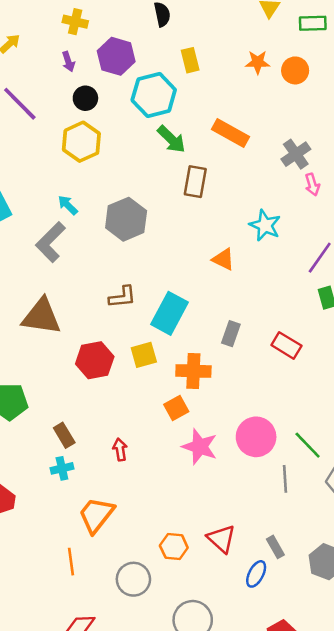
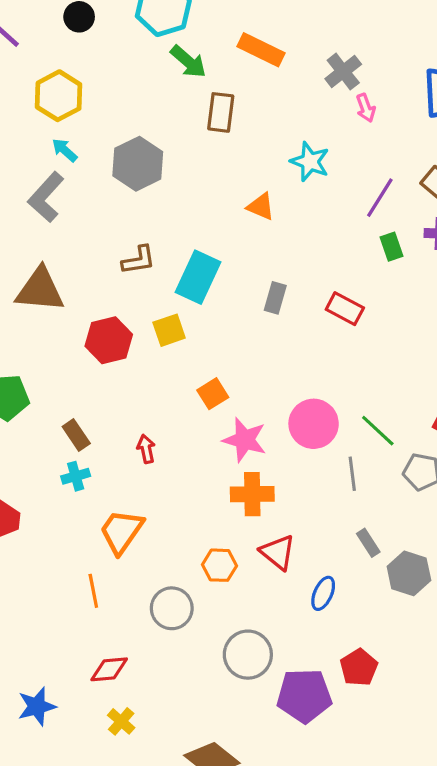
yellow hexagon: (81, 142) -> (59, 96), moved
orange cross: (193, 371) -> (252, 494), moved
gray rectangle: (275, 547) -> (368, 543), moved

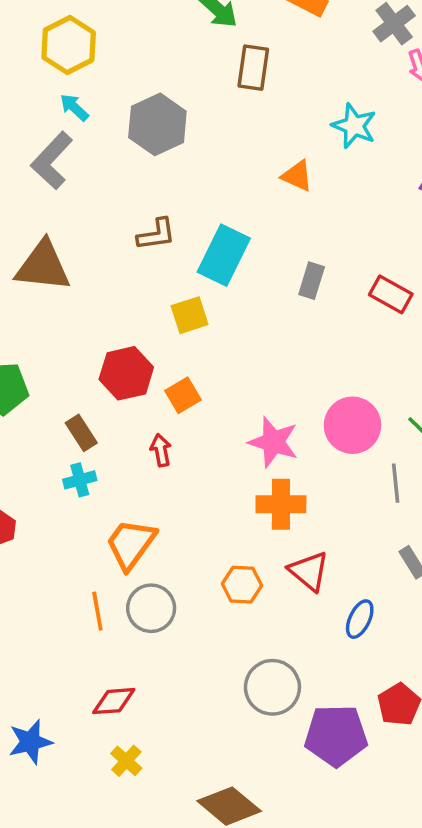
red hexagon: (109, 340) -> (126, 373), moved
orange square: (213, 394) -> (183, 395), moved
gray circle: (172, 608) -> (151, 608), moved

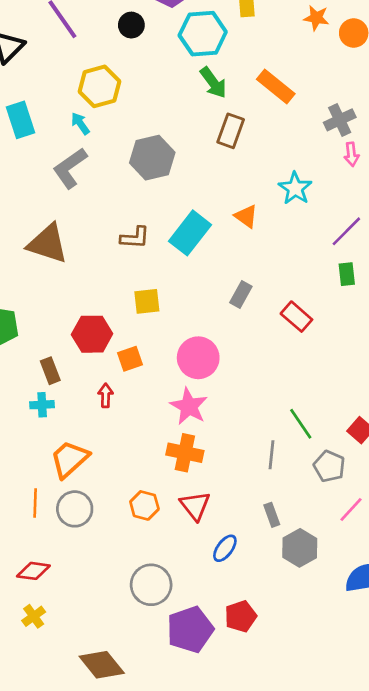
cyan arrow: (74, 107) -> (80, 124), moved
cyan rectangle: (224, 255) -> (190, 233), moved
pink circle: (352, 425) -> (198, 358), moved
purple pentagon: (336, 735) -> (190, 629), turned -30

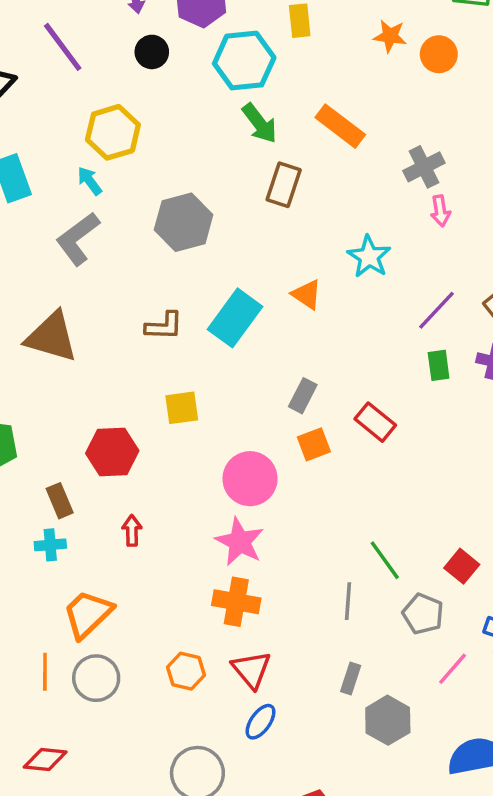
orange square: (130, 359) -> (314, 444), moved
gray rectangle: (272, 515) -> (351, 679), turned 40
blue ellipse: (225, 548) -> (261, 722), moved

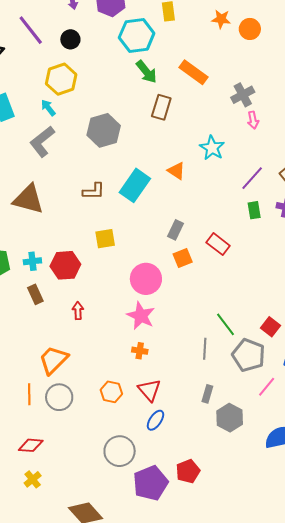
black circle: (152, 52) -> (70, 39), moved
cyan cross: (50, 545) -> (32, 261), moved
orange cross: (236, 602) -> (140, 351), size x0.6
gray pentagon: (423, 614) -> (249, 355), size x1.4

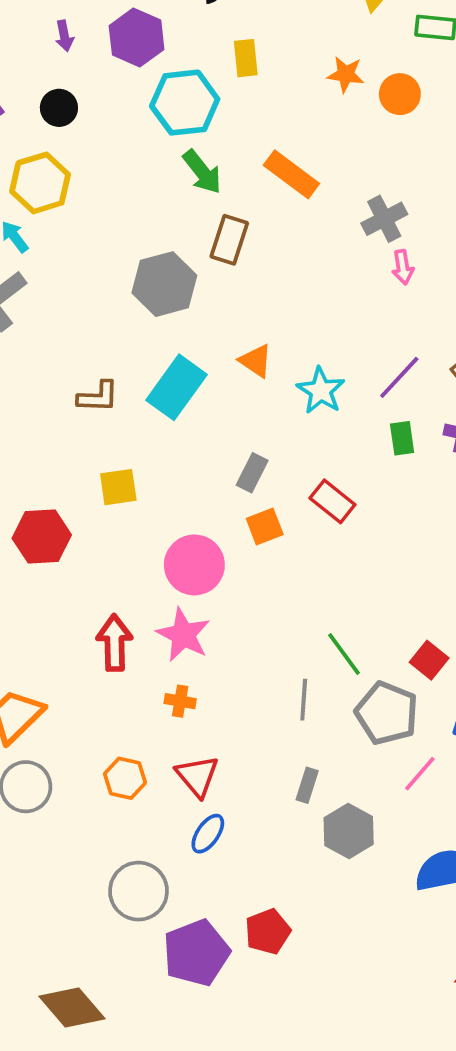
gray hexagon: (104, 130) -> (164, 284), moved
cyan star: (212, 148) -> (321, 391), moved
red arrow: (78, 311) -> (115, 643), moved, size x1.6

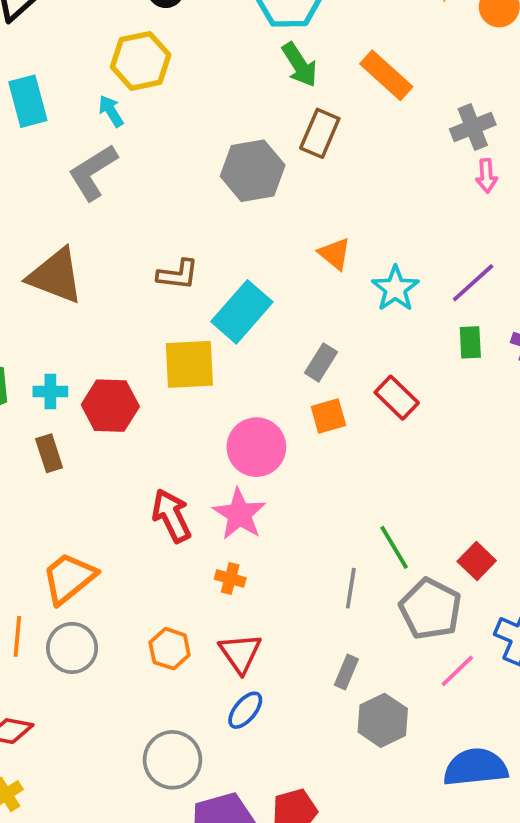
cyan rectangle: (176, 387) -> (242, 312), moved
yellow square: (118, 487) -> (189, 364), size x1.4
red arrow: (115, 643) -> (172, 516), turned -30

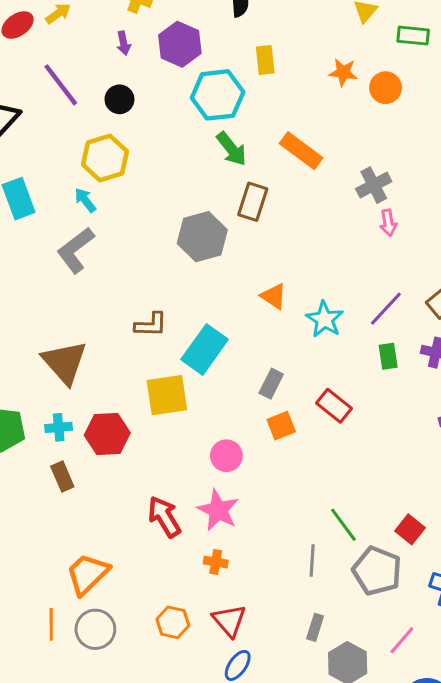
brown triangle: (56, 276) -> (65, 362), moved, turned 33
pink circle: (256, 447) -> (226, 456), size x0.7
pink line: (457, 671) -> (402, 640), moved

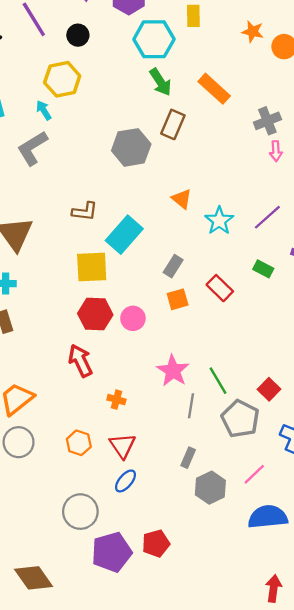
green rectangle: (388, 356) -> (263, 269), moved, turned -60
red hexagon: (107, 434) -> (95, 314), moved
pink star: (218, 510) -> (173, 371), moved

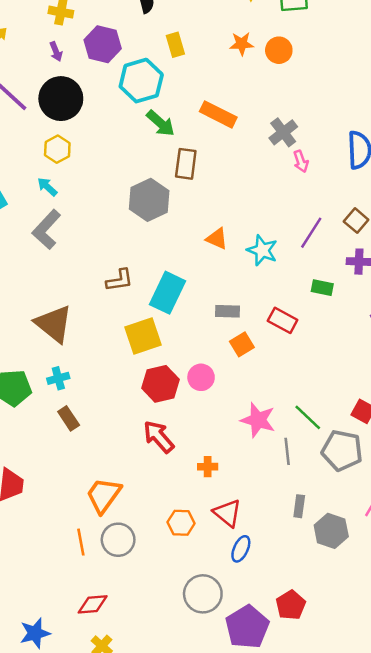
black circle: (78, 35) -> (61, 99), size x1.8
yellow hexagon: (62, 79) -> (57, 149), size x0.7
gray rectangle: (173, 266) -> (228, 311), turned 75

